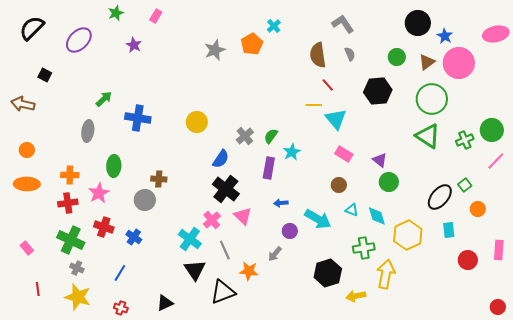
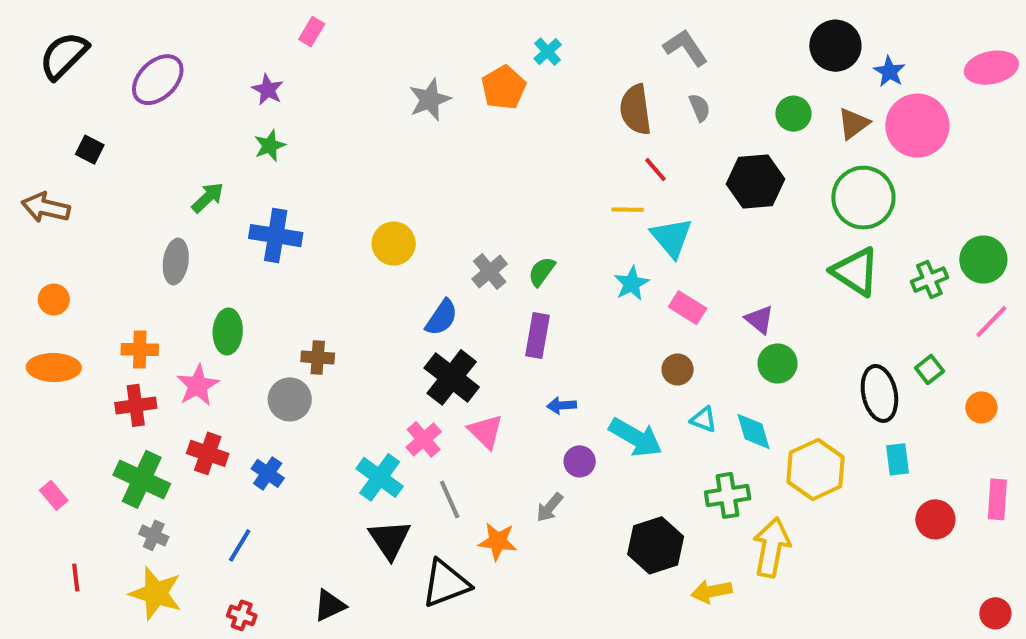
green star: (116, 13) -> (270, 146), moved
cyan star: (292, 152) -> (632, 284), moved
black ellipse: (440, 197) -> (879, 393), turned -52
orange circle: (478, 209) -> (981, 407), moved

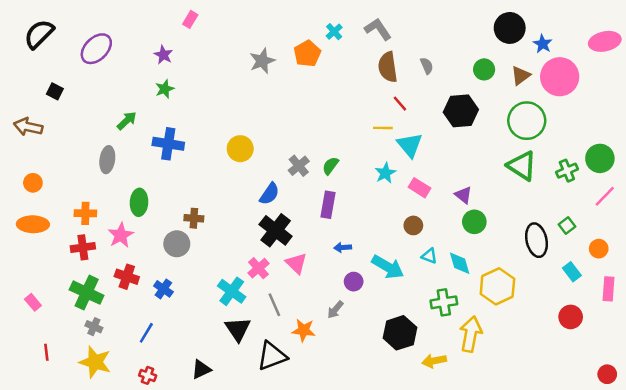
gray L-shape: (686, 48) -> (378, 29), moved
cyan rectangle: (897, 459) -> (572, 272), moved, turned -30
pink rectangle: (997, 499) -> (608, 289), moved

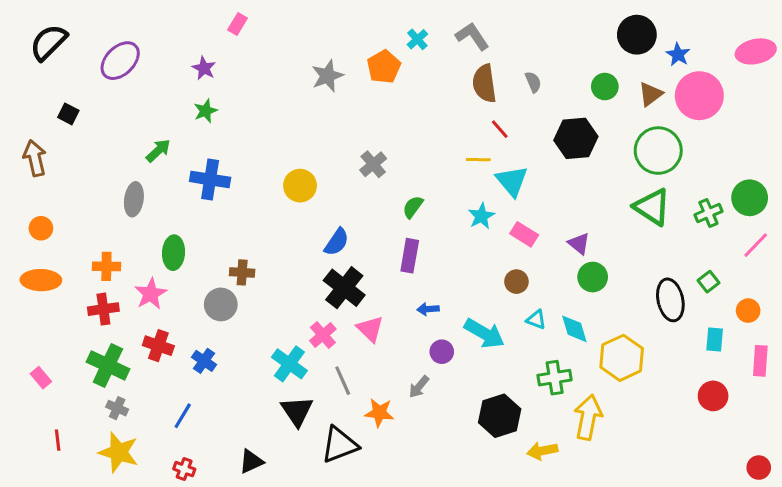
brown arrow: (28, 127) -> (35, 158), turned 64
gray cross: (299, 166) -> (373, 164), moved
cyan rectangle: (572, 272) -> (715, 340), turned 42

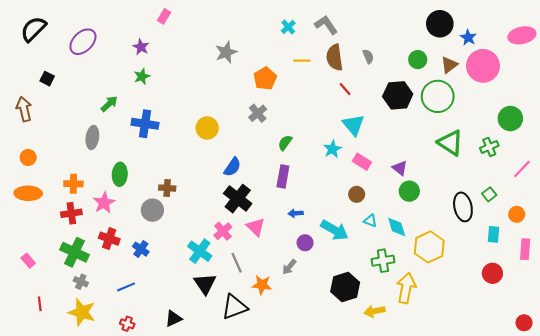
orange pentagon: (384, 67) -> (265, 79), moved
green circle: (658, 151) -> (438, 96), moved
yellow line: (478, 160) -> (302, 61), moved
green circle: (750, 198) -> (510, 119), moved
blue line: (183, 416) -> (126, 287), turned 36

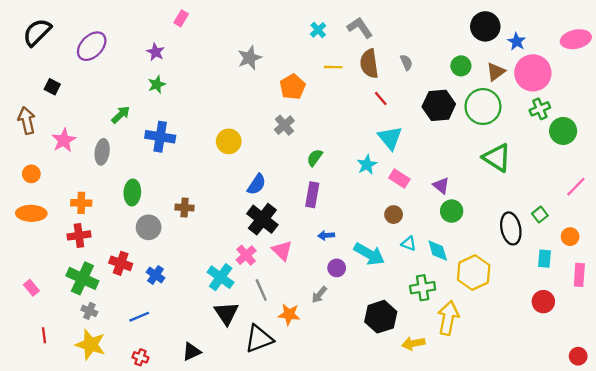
green cross: (489, 147) -> (540, 109), moved
pink star: (104, 203) -> (64, 140), moved
gray circle: (152, 210) -> (149, 227), moved

